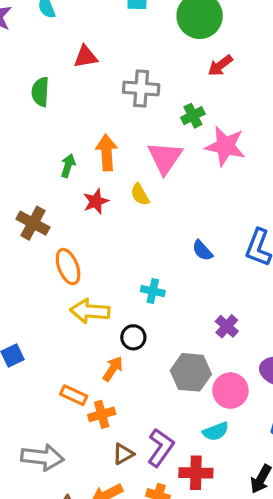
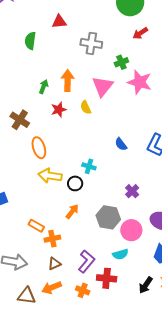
black circle: (133, 337) -> (75, 183), moved
orange arrow: (113, 369) -> (72, 212), moved
brown triangle: (123, 454) -> (54, 264), moved

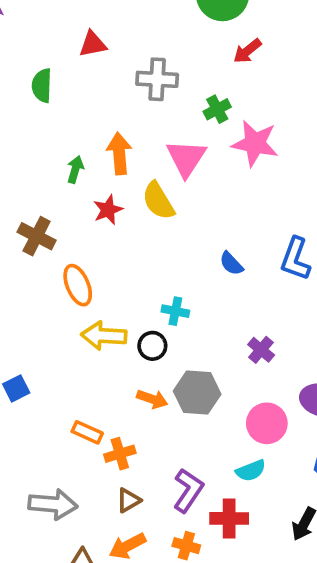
yellow semicircle: (86, 107) -> (158, 201), size x1.5
orange arrow: (72, 212) -> (152, 399), turned 77
gray hexagon: (108, 217) -> (197, 393), moved

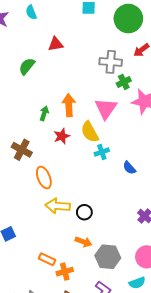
gray cross: (157, 79) -> (111, 62), moved
green semicircle: (42, 86) -> (27, 66), turned 36
cyan cross: (175, 311) -> (102, 152), moved, turned -32
gray hexagon: (197, 393) -> (108, 257), moved

